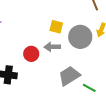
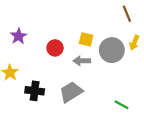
red circle: (31, 54) -> (55, 48), moved
gray trapezoid: (69, 76) -> (71, 92), moved

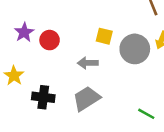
red circle: (55, 48) -> (50, 40), moved
gray arrow: (82, 61) -> (88, 63), moved

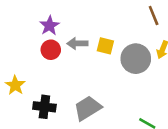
purple star: (24, 32) -> (49, 26), moved
gray arrow: (88, 63) -> (77, 43), moved

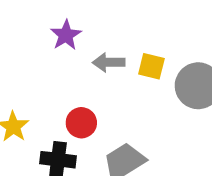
red circle: (51, 50) -> (81, 123), moved

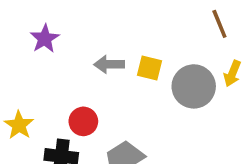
purple star: (66, 35) -> (45, 39), moved

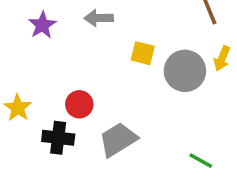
gray arrow: (109, 64) -> (99, 18), moved

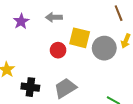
yellow square: (143, 53) -> (80, 38), size x1.5
red circle: (79, 104) -> (58, 50), moved

